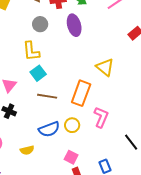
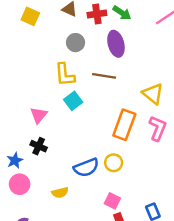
brown line: (47, 96) -> (104, 76), moved
pink L-shape: (101, 117) -> (158, 128), moved

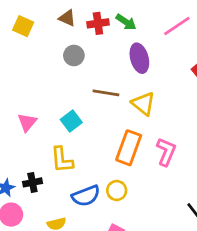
purple ellipse: (116, 44) -> (139, 58), moved
yellow L-shape: (65, 75) -> (62, 160), moved
yellow triangle: (153, 94) -> (143, 104), moved
pink triangle: (39, 115) -> (27, 122), moved
black cross: (39, 146) -> (32, 182), moved, turned -35

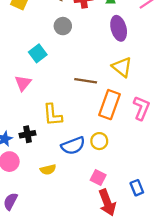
brown line: (106, 93) -> (86, 81), moved
cyan square: (71, 121) -> (38, 53), moved

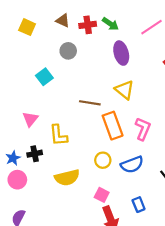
pink triangle: (23, 83) -> (30, 119), moved
orange rectangle: (109, 105) -> (113, 126), turned -40
blue semicircle: (73, 146) -> (132, 165), moved
yellow semicircle: (48, 170) -> (67, 178), moved, size x1.6

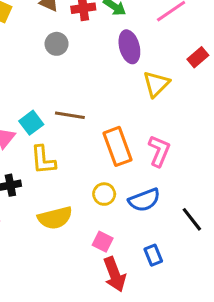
cyan square: (44, 77) -> (31, 123), moved
yellow triangle: (124, 90) -> (156, 84), moved, turned 36
brown line: (90, 103) -> (70, 115), moved

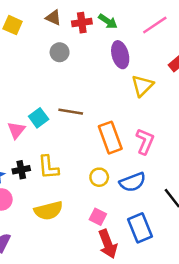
yellow L-shape: (43, 160) -> (48, 167), moved
yellow semicircle: (55, 218) -> (48, 211), moved
blue rectangle: (153, 255) -> (140, 228), size x1.6

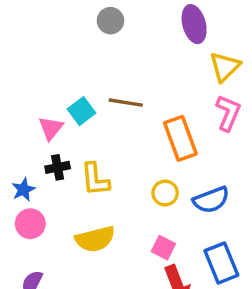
pink L-shape: (145, 141) -> (228, 113), moved
black cross: (21, 170) -> (58, 167), moved

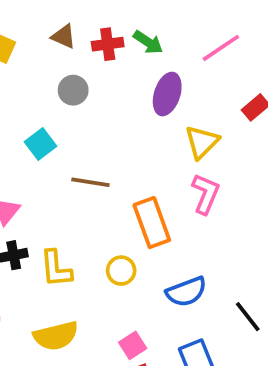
purple ellipse: (194, 24) -> (167, 94), turned 33
cyan square: (81, 111) -> (41, 144), moved
yellow circle: (165, 193) -> (121, 271), moved
pink square: (163, 248) -> (133, 345), turned 30

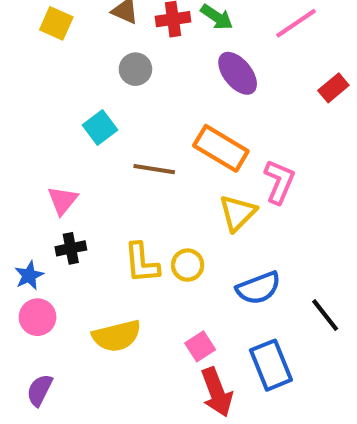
purple ellipse: (167, 94) -> (238, 73), turned -57
yellow triangle: (202, 142) -> (238, 213), moved
orange rectangle: (152, 223) -> (221, 148), moved, turned -39
yellow L-shape: (56, 269) -> (142, 263), moved

